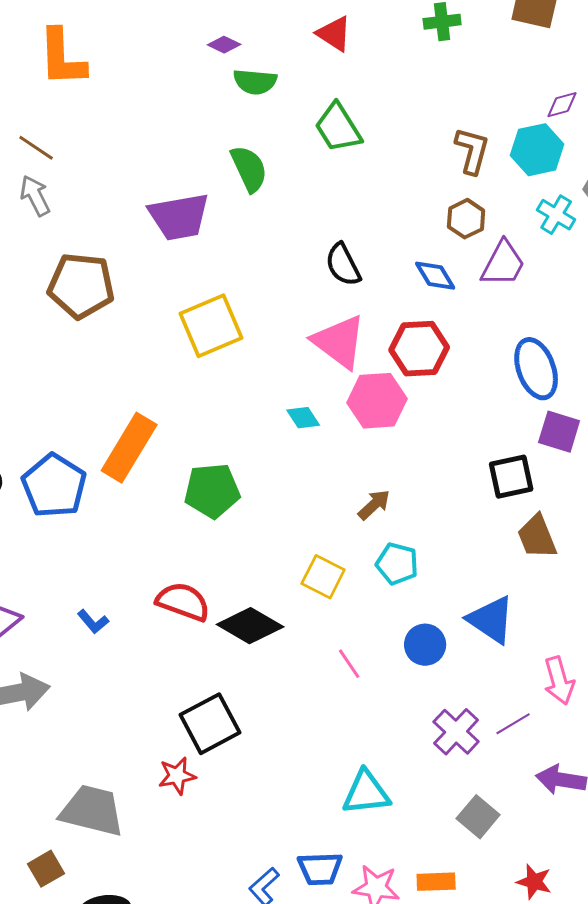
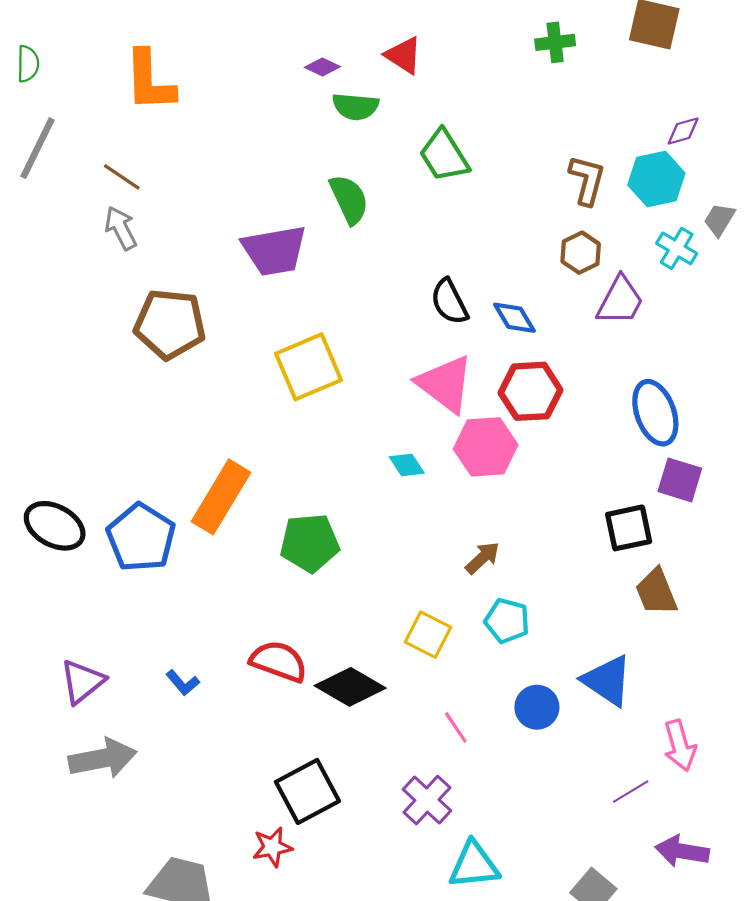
red triangle: (334, 34) -> (404, 55), moved
blue diamond: (435, 276) -> (514, 318), moved
purple cross: (456, 732) -> (427, 800), moved

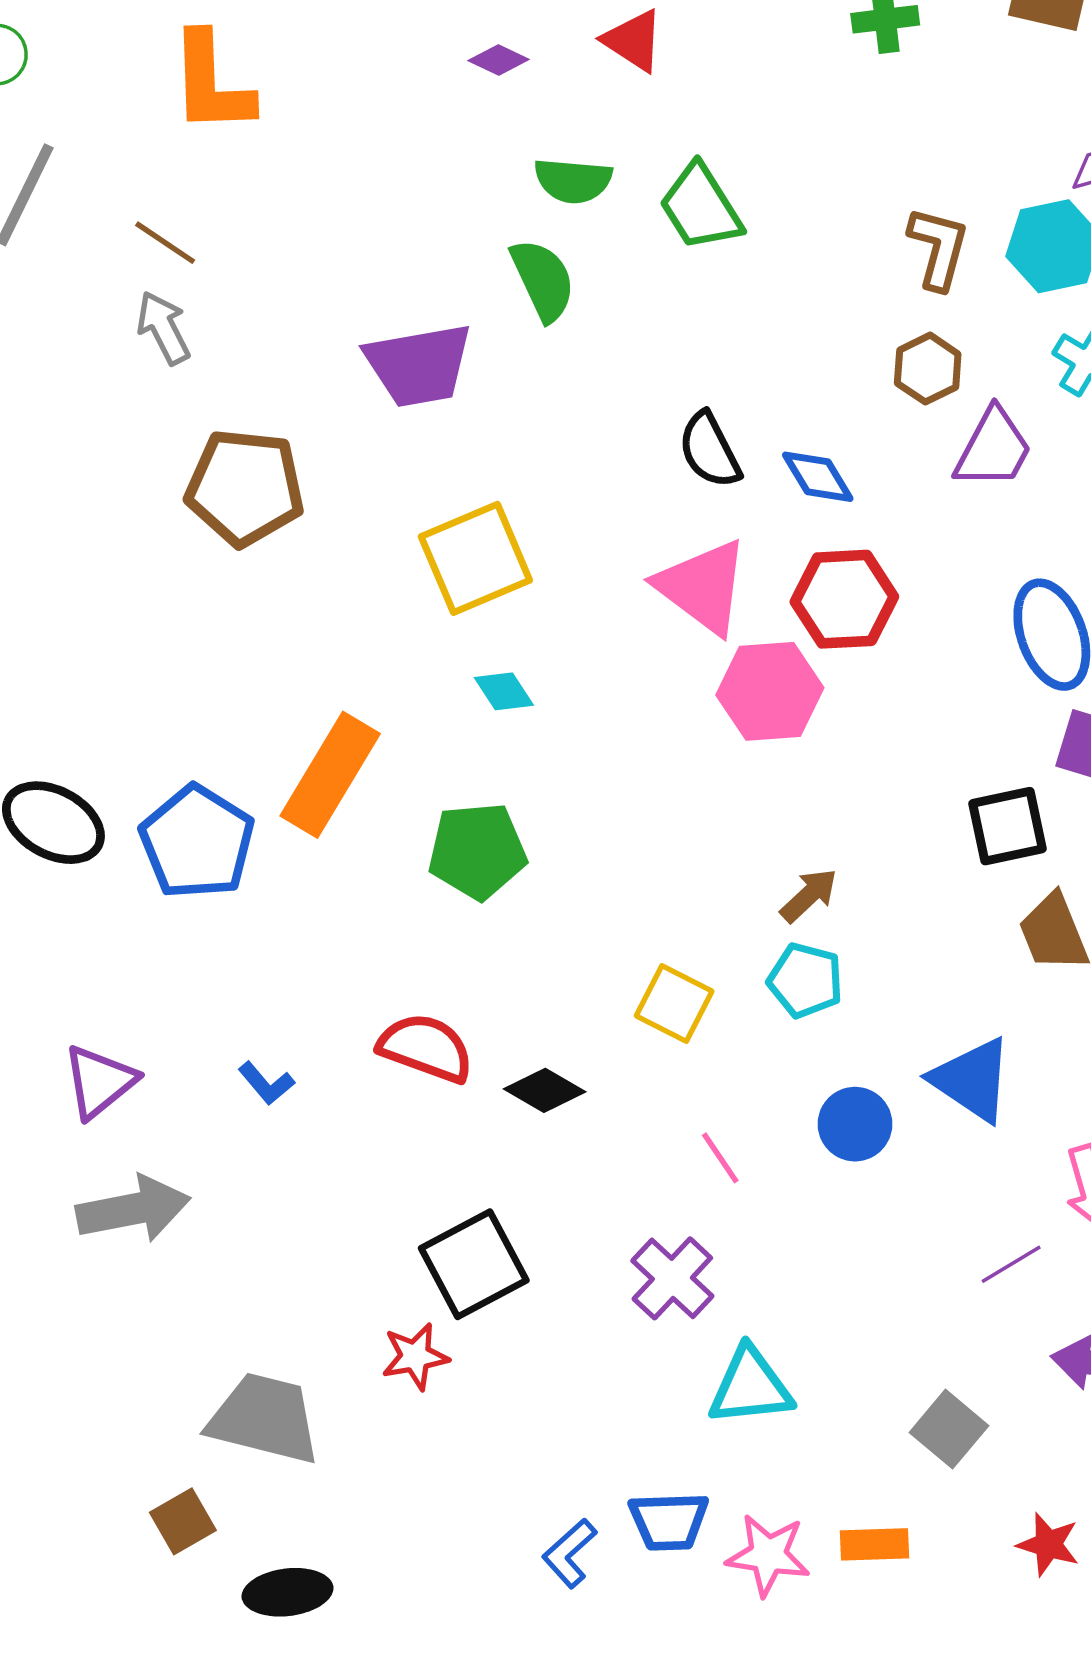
green semicircle: (355, 106) -> (573, 181), moved
cyan diamond: (407, 465) -> (504, 691), moved
brown arrow: (482, 558) -> (809, 895), moved
black diamond: (350, 687) -> (545, 1090), size x0.7

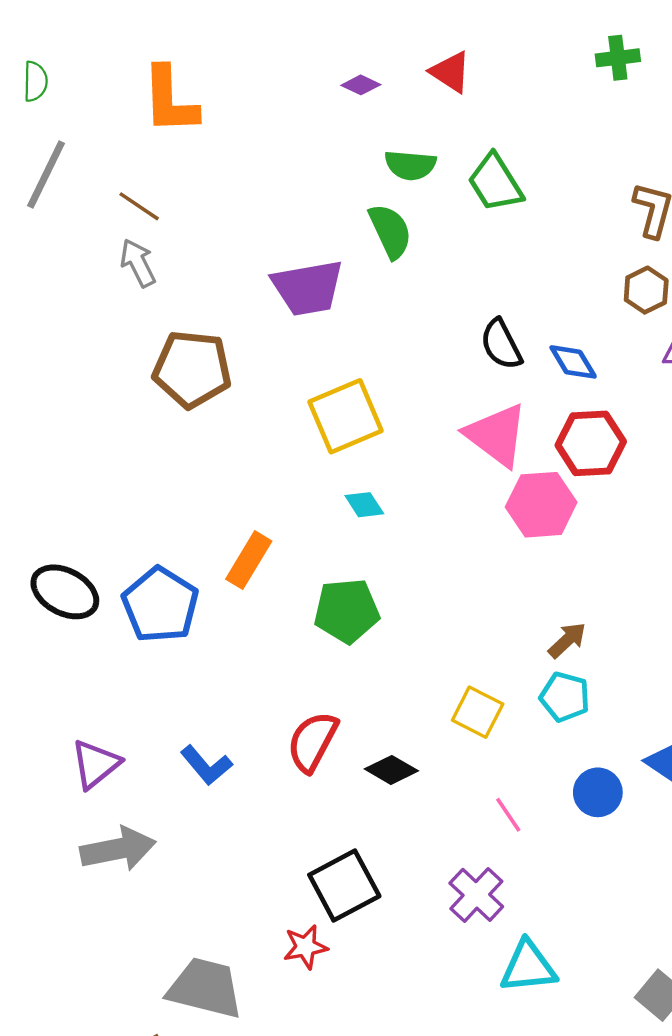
orange rectangle: (330, 775) -> (249, 560), size x0.7
red semicircle: (426, 1048) -> (312, 742), turned -82
blue L-shape: (266, 1083) -> (206, 765), size x1.4

